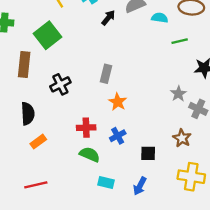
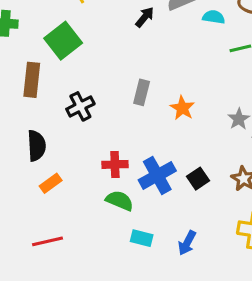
orange star: (118, 102) -> (182, 108), moved
blue cross: (118, 136) -> (157, 175), size x1.6
black square: (148, 153) -> (198, 179), moved, turned -35

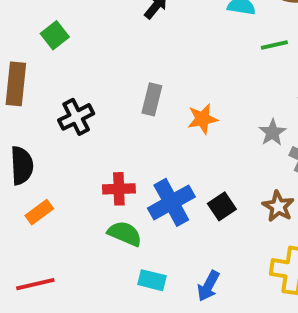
green square: (63, 41) -> (55, 35), size x0.6
orange star: (182, 108) -> (202, 119), turned 30

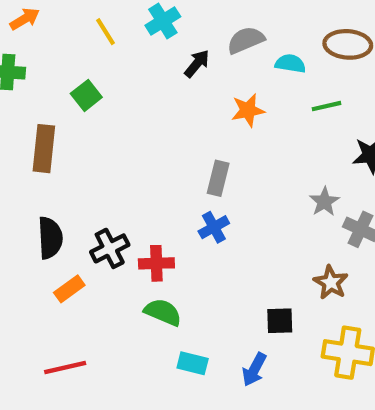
gray rectangle: (152, 99) -> (218, 178), moved
black cross: (76, 117) -> (110, 248), moved
orange star: (202, 119) -> (248, 110), moved
blue cross: (171, 202) -> (214, 227), moved, size x0.6
black square: (222, 206) -> (280, 321), moved, turned 32

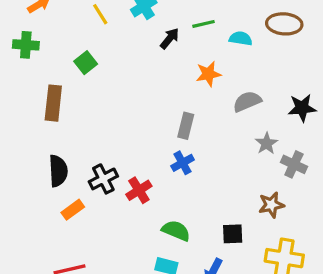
gray semicircle: (246, 40) -> (247, 101), moved
green line: (327, 106) -> (204, 24), moved
red cross: (156, 263) -> (139, 190), turned -30
brown star: (331, 282) -> (271, 205), turned 30
green semicircle: (163, 312) -> (176, 231), moved

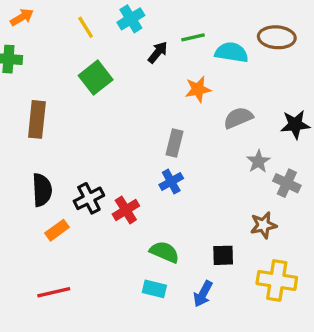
cyan semicircle: (241, 38) -> (232, 52), size x1.4
green square: (86, 63) -> (96, 78), moved, size x1.4

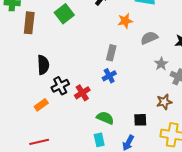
brown rectangle: (37, 119) -> (29, 23), moved
black semicircle: (42, 190) -> (43, 65), moved
cyan rectangle: (154, 289) -> (99, 140), turned 64

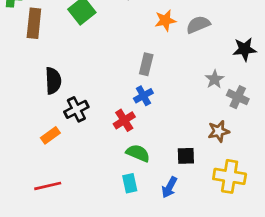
gray semicircle: (149, 38) -> (198, 25), moved
red cross: (82, 93) -> (124, 120), moved

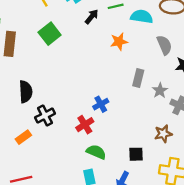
gray semicircle: (198, 25) -> (164, 45), moved, turned 90
gray rectangle: (146, 64) -> (138, 78), moved

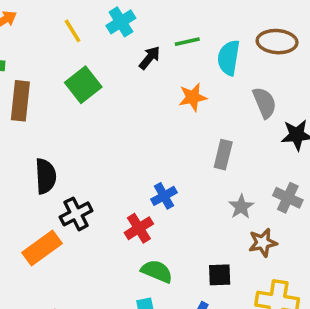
cyan semicircle: (142, 17) -> (229, 58), turned -90
gray star: (160, 90) -> (241, 207), moved
orange rectangle: (23, 137) -> (42, 248), size x1.5

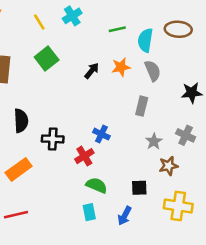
black arrow: (150, 58) -> (92, 71), moved
gray semicircle: (264, 103) -> (153, 71), moved
blue cross: (164, 196) -> (101, 134), turned -35
black cross: (76, 214) -> (53, 139), moved, turned 30

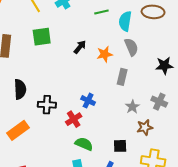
green square: (47, 59) -> (42, 37), turned 30
orange star: (121, 67) -> (105, 54), moved

